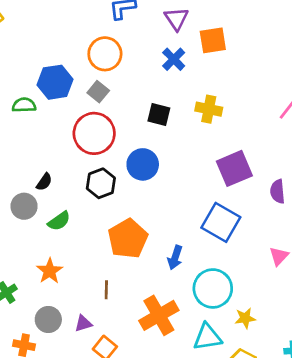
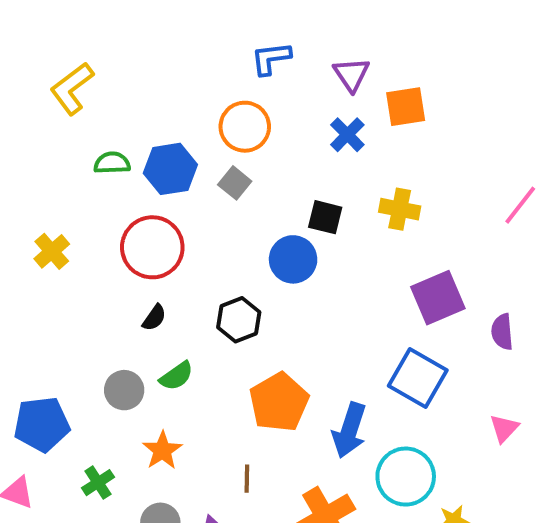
green semicircle: (24, 105) -> (112, 163), moved
red circle: (94, 133) -> (152, 247), moved
blue circle: (143, 164) -> (293, 259), moved
gray circle: (24, 206) -> (124, 390), moved
blue arrow: (175, 257) -> (349, 430), size x1.5

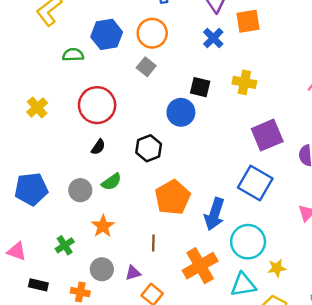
blue hexagon: (170, 169) -> (107, 34), moved
blue pentagon: (42, 424) -> (31, 189), moved

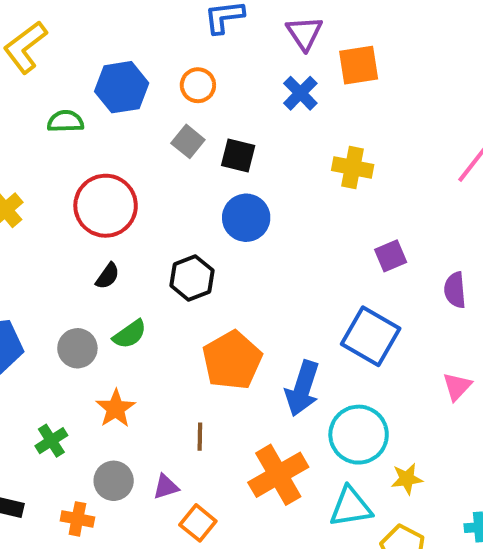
orange circle: (152, 33) -> (198, 85), size x0.7
black square: (200, 87) -> (238, 155), moved
purple square: (267, 135) -> (391, 256), size x0.6

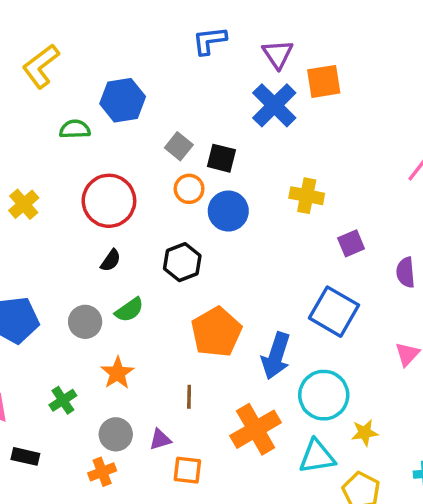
orange circle: (198, 85) -> (189, 189), moved
blue cross: (300, 93) -> (274, 105), size x1.5
yellow cross: (353, 168) -> (307, 196), moved
orange cross: (77, 519) -> (102, 472), moved, turned -32
orange square: (198, 523) -> (187, 470), turned -32

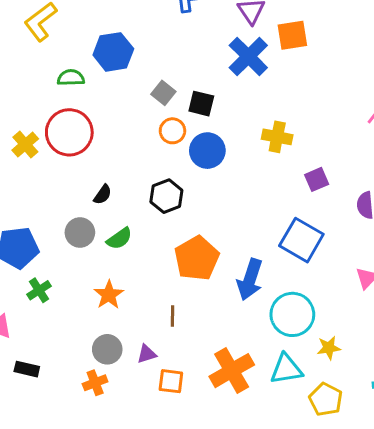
red circle: (109, 201) -> (69, 132), moved
gray circle: (85, 322) -> (80, 232), moved
green cross: (63, 400) -> (39, 290), moved
orange cross: (256, 429) -> (232, 371), moved

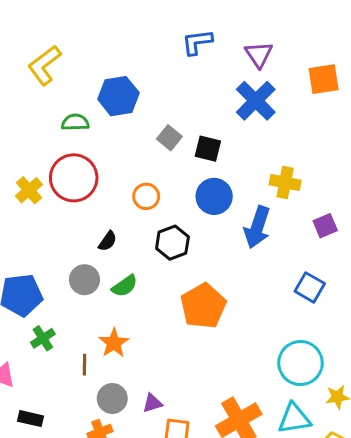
orange square: (292, 35) -> (324, 79), moved
orange circle: (172, 131) -> (146, 196), moved
blue square: (301, 240) -> (310, 287), size x0.7
blue arrow: (250, 280) -> (257, 227), moved
brown line: (172, 316) -> (84, 365), moved

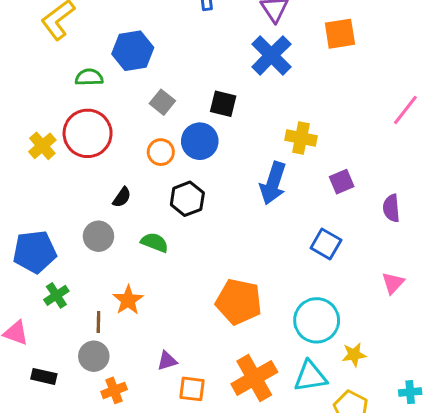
gray square: (169, 138) -> (162, 102), moved
blue circle: (214, 196) -> (200, 141), moved
green semicircle: (125, 286) -> (155, 242), moved, turned -124
orange pentagon: (203, 306) -> (239, 302), moved, turned -30
gray circle: (112, 398) -> (94, 356), moved

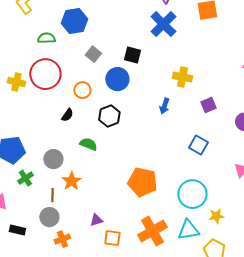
yellow cross: (42, 146) -> (16, 82), turned -36
orange circle: (161, 152) -> (82, 90), moved
blue arrow: (273, 183) -> (164, 106), size x0.6
gray circle: (98, 236) -> (53, 159), moved

